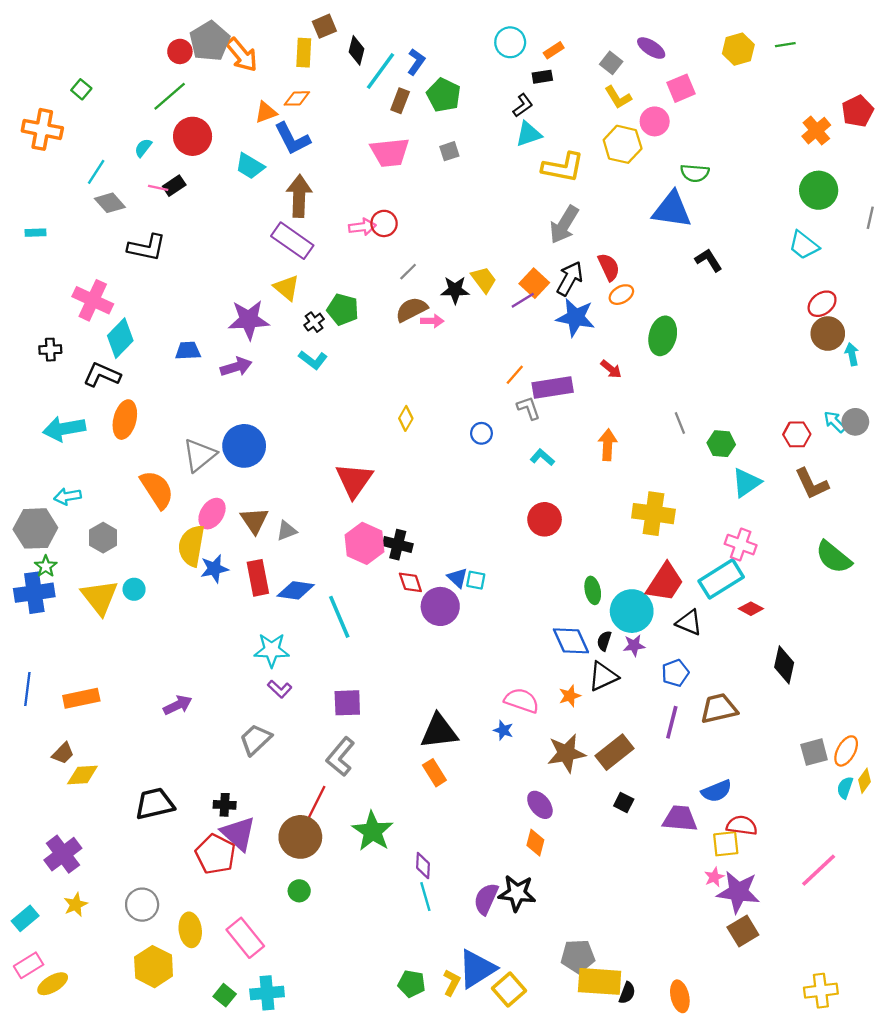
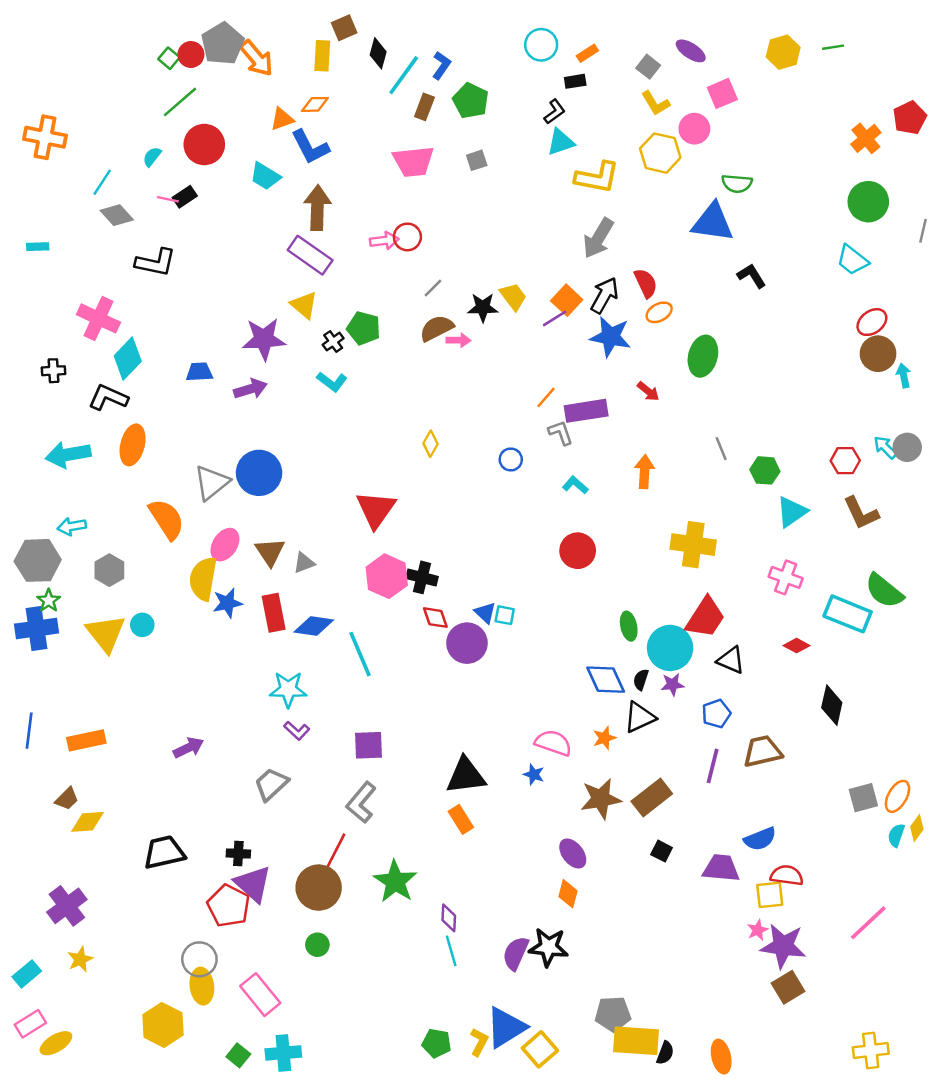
green square: (81, 89) -> (169, 58), moved
cyan rectangle: (721, 579) -> (848, 614), moved, turned 54
gray circle: (142, 905) -> (199, 959), moved

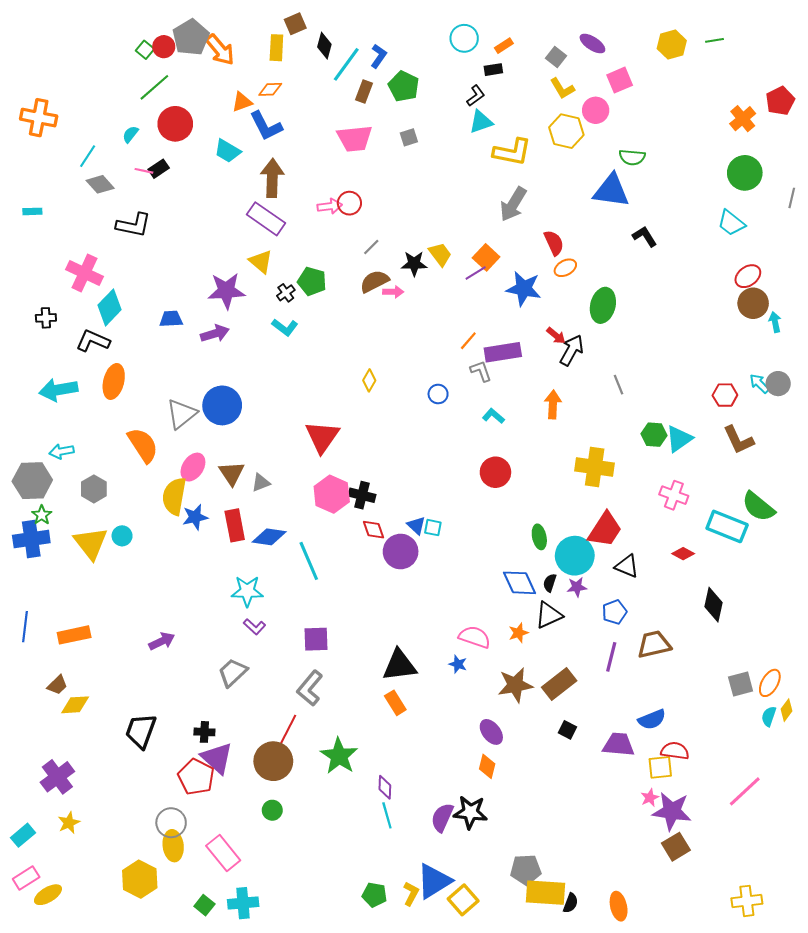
black arrow: (604, 295) -> (572, 350), moved
green hexagon: (765, 470) -> (654, 435), moved
black trapezoid: (164, 852) -> (141, 731), turned -57

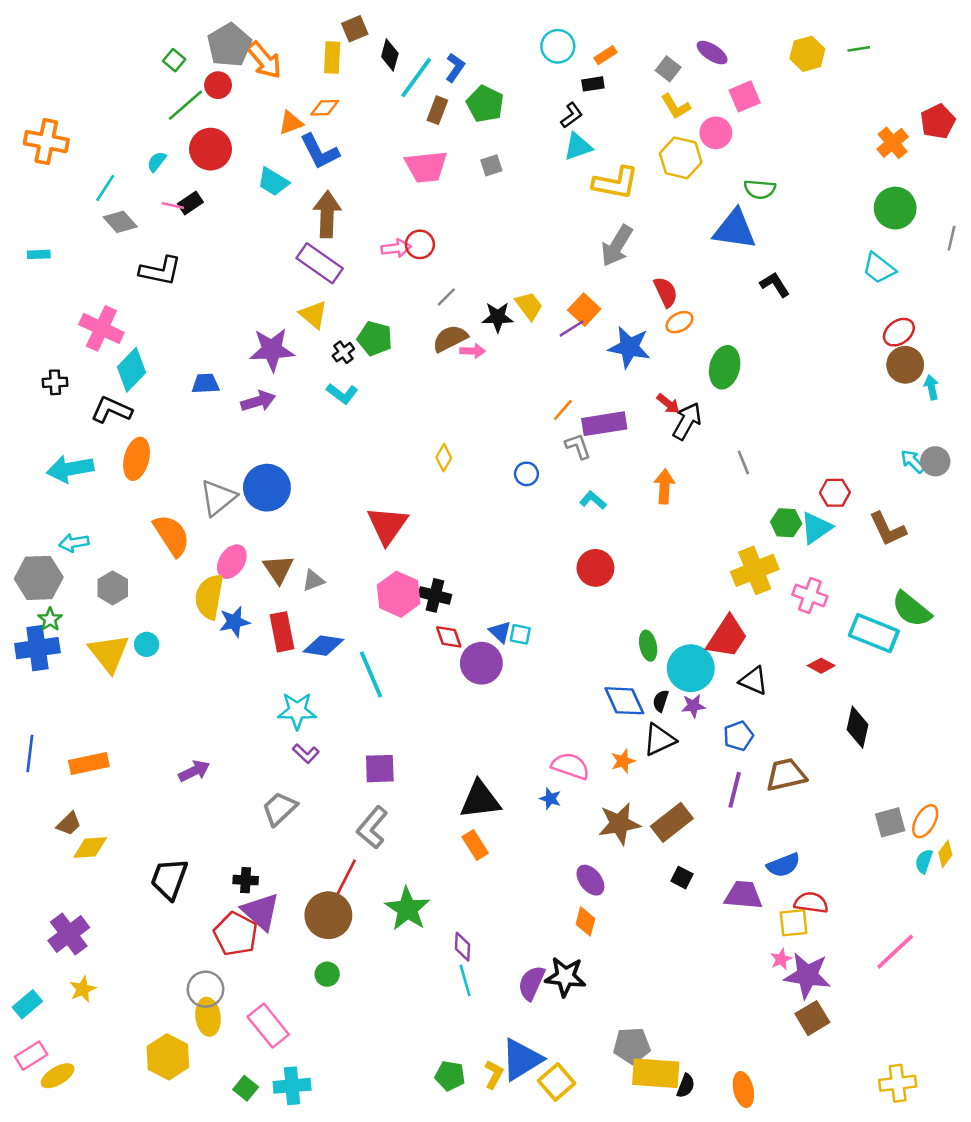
red circle: (164, 47) -> (218, 85), moved
red hexagon: (725, 395) -> (835, 493), moved
yellow cross: (595, 467) -> (755, 570), moved, turned -30

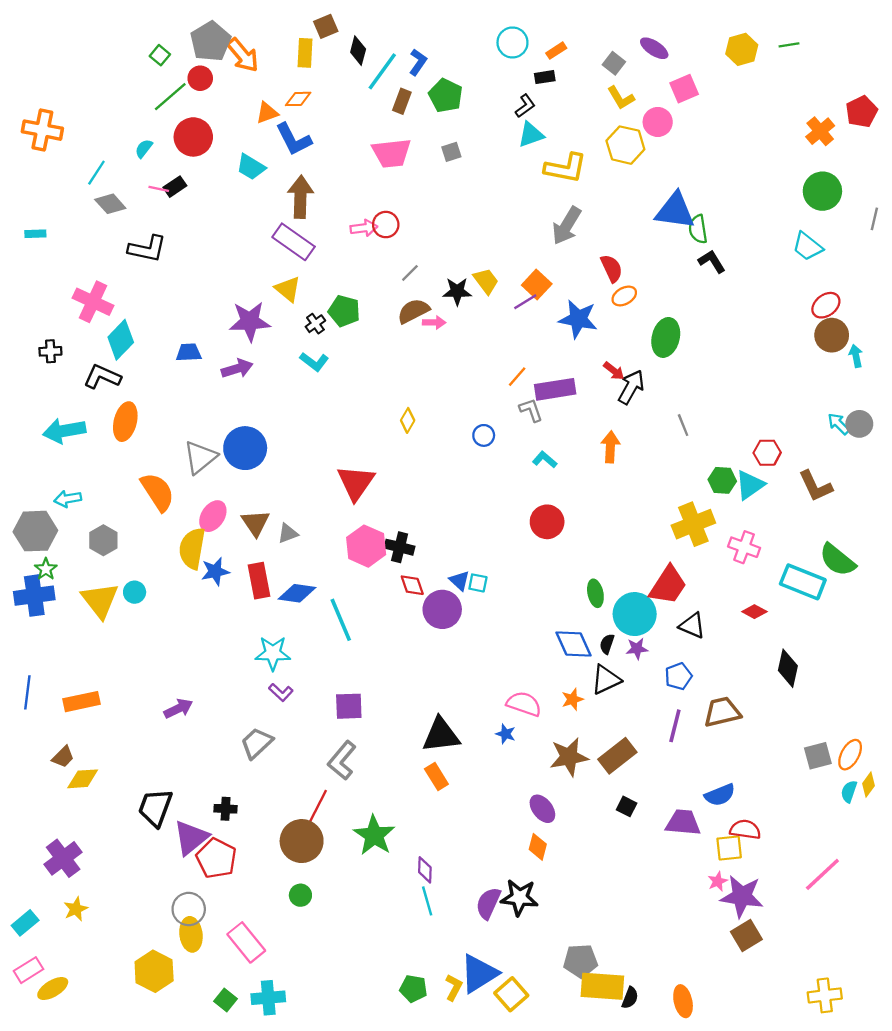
green semicircle: (760, 189) -> (698, 229), moved, turned 76
purple triangle: (261, 911) -> (191, 838), moved, turned 39

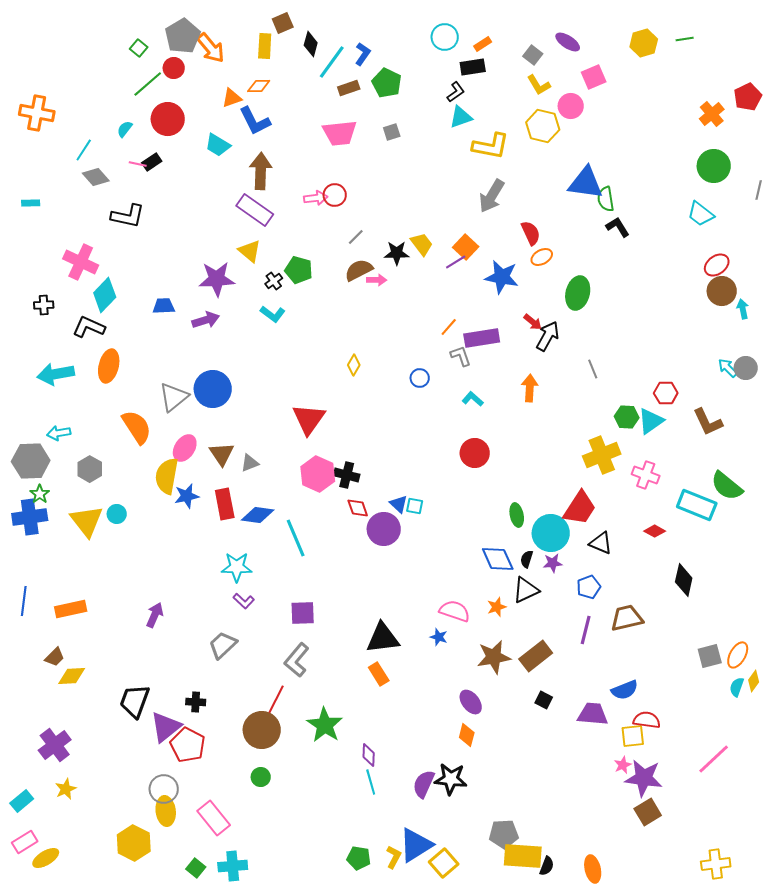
black rectangle: (545, 77) -> (473, 67), size x1.4
brown rectangle: (402, 101) -> (349, 88), turned 50
purple arrow: (178, 709) -> (155, 615), turned -40

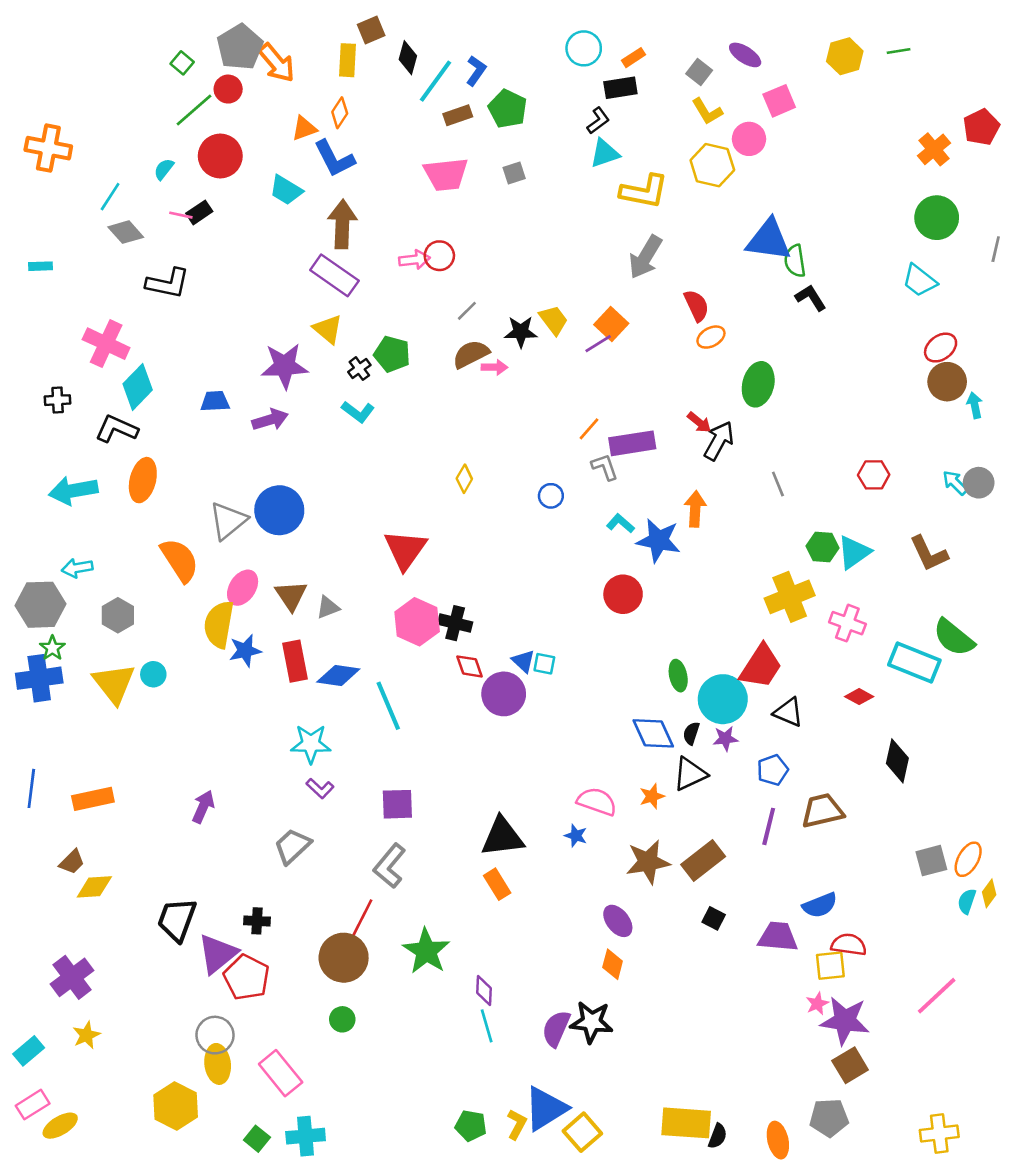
orange diamond: (259, 86) -> (340, 113), turned -55
blue star: (502, 277) -> (658, 540), moved
red hexagon: (666, 393) -> (874, 475), moved
gray pentagon: (504, 834) -> (829, 1118), moved

